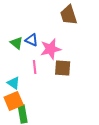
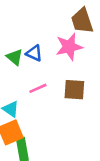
pink star: (51, 49) -> (69, 47), moved
pink line: (35, 67) -> (38, 88), turned 72

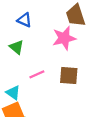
blue triangle: (34, 53) -> (24, 20), moved

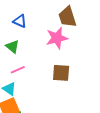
pink line: (37, 74) -> (18, 70), moved

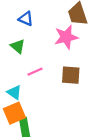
pink line: (18, 70) -> (35, 72), moved

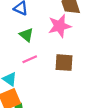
green triangle: (18, 46) -> (26, 35), moved

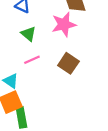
brown square: (64, 63) -> (68, 63), turned 30

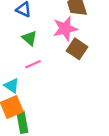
brown square: (68, 63) -> (77, 49), moved

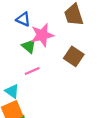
pink star: (65, 29) -> (42, 35), moved

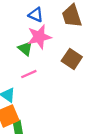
blue triangle: (23, 19) -> (36, 15), moved

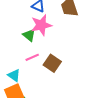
brown square: (72, 59) -> (52, 63), moved

